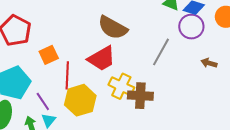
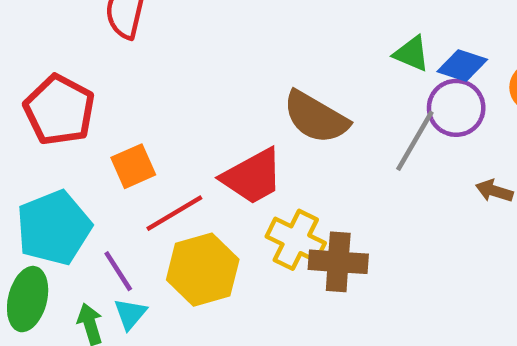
brown semicircle: (113, 28) -> (316, 117), moved
gray line: (161, 52) -> (415, 141), moved
red line: (67, 75) -> (174, 213), turned 56

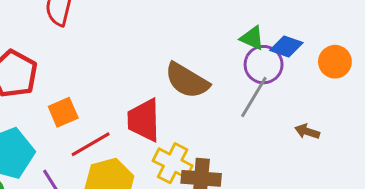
purple circle: (456, 108) -> (264, 65), moved
red trapezoid: (253, 177) -> (144, 120), turned 117

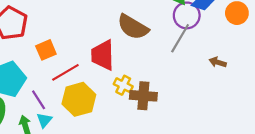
yellow cross: (173, 163) -> (123, 85), size x0.7

